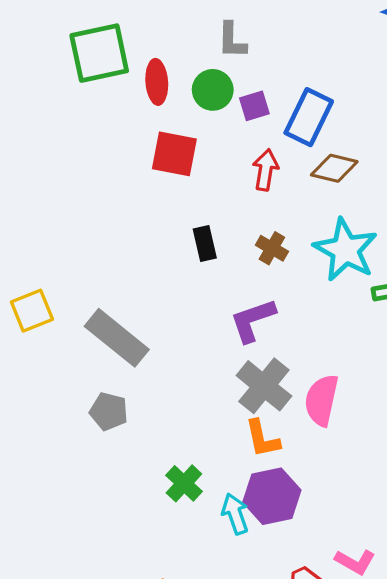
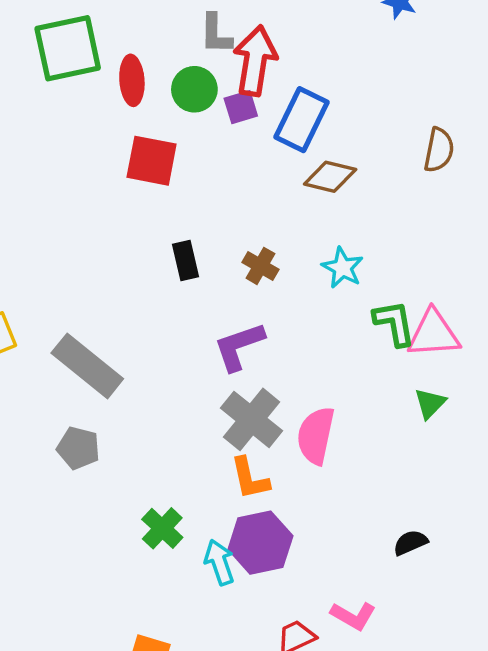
red arrow: (266, 170) -> (255, 61), moved, size x1.5
cyan star: (345, 250) -> (343, 268), size x0.6

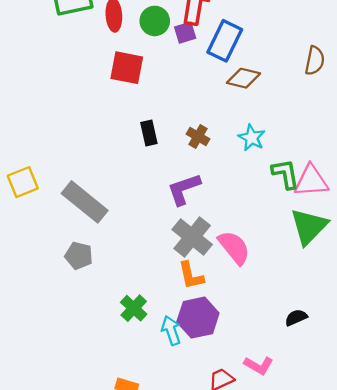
green triangle: (430, 403) -> (309, 226), size x1.8
pink semicircle: (316, 436) -> (234, 247), turned 129

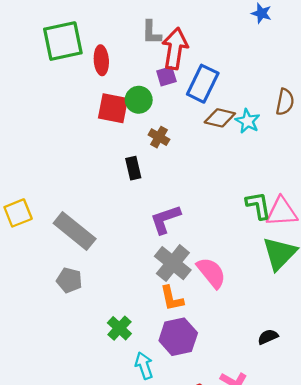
green circle: (155, 21) -> (139, 100), moved
brown cross: (198, 137) -> (159, 137), moved
cyan star: (252, 138) -> (248, 121), moved
cyan arrow: (171, 330) -> (144, 366), moved

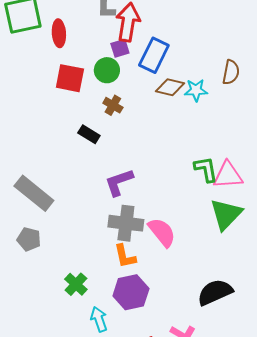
green circle: (139, 100) -> (107, 70), moved
cyan star: (248, 121) -> (196, 90), turned -30
black rectangle: (133, 168) -> (89, 134), turned -45
gray cross: (173, 263) -> (126, 223), turned -32
black semicircle: (268, 337) -> (215, 292), size x1.8

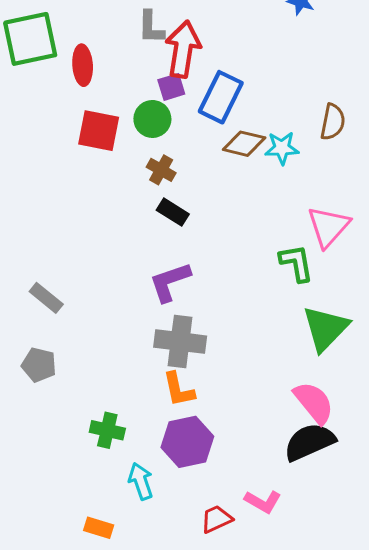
black rectangle: (89, 134) -> (173, 212), moved
pink triangle: (228, 175) -> (328, 227), moved, turned -44
gray rectangle: (34, 193) -> (46, 298), size x0.6
pink semicircle: (162, 232) -> (314, 403), moved
green cross: (76, 284) -> (107, 430), turned -30

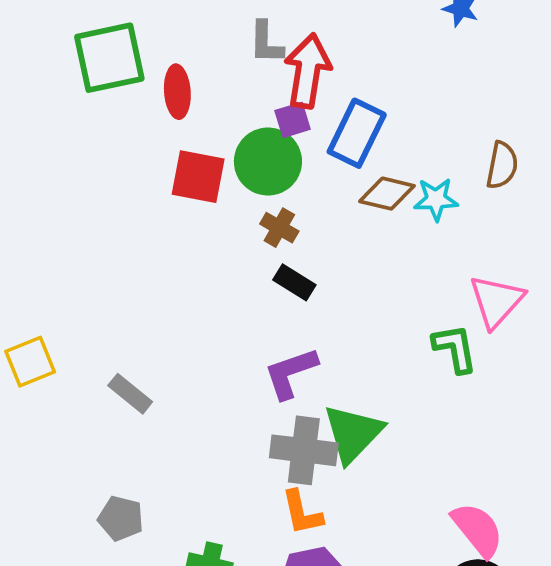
green circle: (152, 119) -> (268, 162), size x1.4
green triangle: (325, 328) -> (353, 433), moved
gray pentagon: (39, 365) -> (121, 518), moved

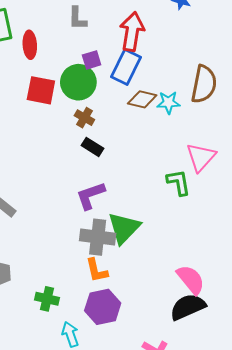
red arrow: (308, 71) -> (132, 32), moved
brown semicircle: (502, 165) -> (204, 84), size x1.5

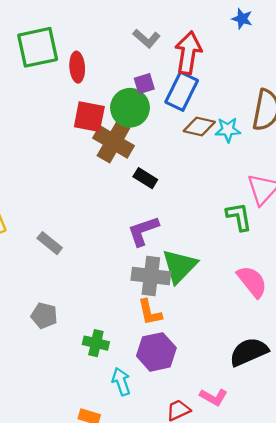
gray L-shape: (77, 18) -> (146, 38), moved, turned -50
brown cross: (84, 118) -> (113, 142), moved, size x1.8
pink semicircle: (191, 280) -> (252, 282), moved

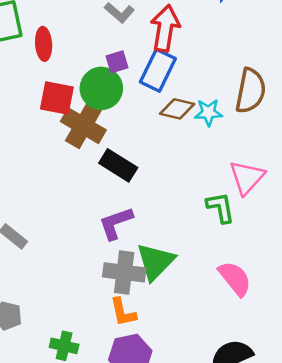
black rectangle: (145, 178) -> (118, 165), size x1.4

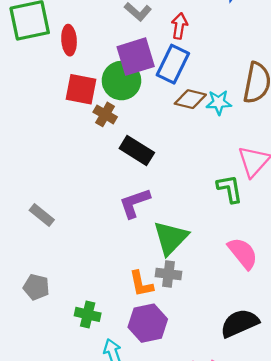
red arrow: (165, 28) -> (179, 26), size x0.6
purple square: (117, 62) -> (136, 57), size x1.8
brown cross: (83, 126) -> (105, 114), size x0.6
gray cross: (124, 272) -> (168, 274), moved, size x0.7

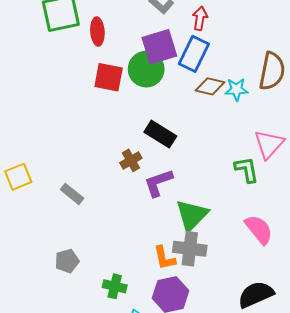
brown cross: (105, 114) -> (131, 160), moved, turned 30
gray cross: (168, 274) -> (190, 249), size x1.4
gray pentagon: (36, 287) -> (67, 261), turned -30

